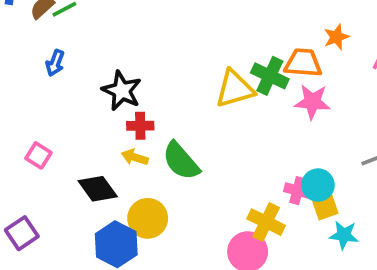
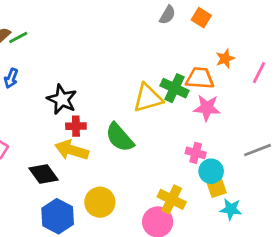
yellow arrow: (135, 157) -> (72, 150), size x1.6
green semicircle: (181, 161) -> (120, 137), moved
pink cross: (298, 191) -> (196, 153), moved
yellow circle: (148, 218) -> (100, 202), moved

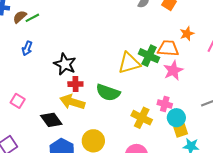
pink star: (207, 108) -> (173, 70), turned -30
green semicircle: (120, 137) -> (108, 92), turned -30
yellow cross: (172, 199) -> (142, 118), moved

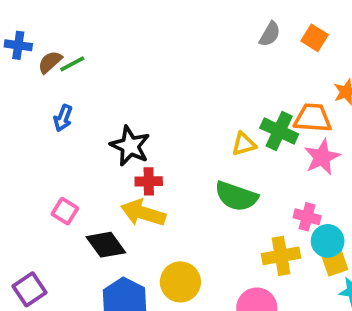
yellow triangle: (129, 63) -> (244, 144), size x0.6
green semicircle: (108, 92) -> (236, 196), moved
pink square: (18, 101) -> (65, 211), moved
yellow cross: (142, 118) -> (281, 256), moved, turned -36

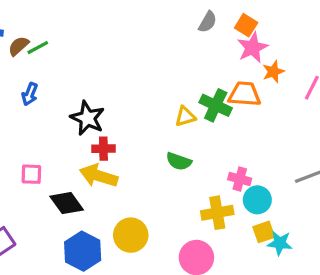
pink star: (322, 157) -> (253, 48), moved
green semicircle: (236, 196) -> (179, 161), size x0.7
pink square: (65, 211) -> (31, 174), turned -30
yellow square: (335, 263) -> (264, 232), moved

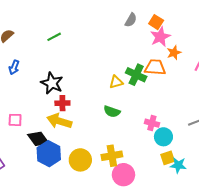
green line: (38, 48) -> (54, 37), moved
yellow cross: (217, 213) -> (112, 156), moved
blue hexagon: (83, 251) -> (49, 154), moved

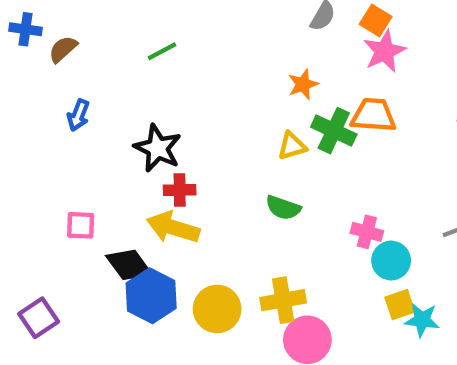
orange star: (174, 53) -> (303, 84), moved

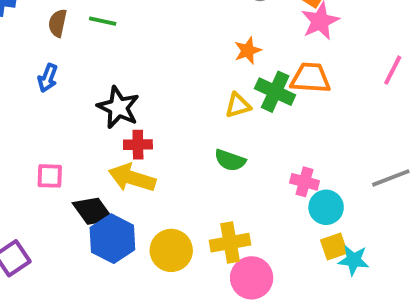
brown semicircle: (63, 49) -> (58, 23), moved, turned -36
green line: (162, 51) -> (103, 21), moved, turned 40

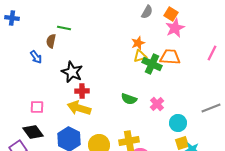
brown semicircle: (58, 23) -> (51, 41), moved
blue arrow: (48, 78) -> (36, 57), turned -56
yellow triangle: (238, 105) -> (140, 56), moved
pink cross: (305, 182) -> (157, 104), moved, turned 32
black diamond: (93, 211) -> (33, 132), moved

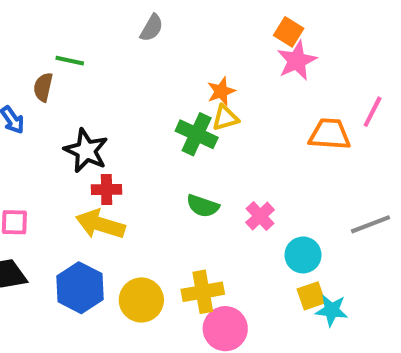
gray semicircle: (147, 12) -> (152, 28), moved
orange trapezoid: (170, 57) -> (330, 134), moved
green cross: (152, 64) -> (197, 134), moved

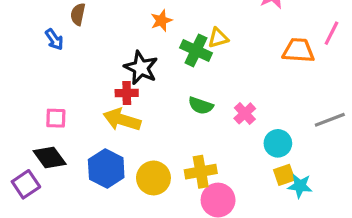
orange star: (221, 91) -> (161, 21), moved
black star: (86, 151) -> (141, 68), moved

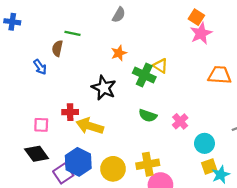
yellow triangle: (218, 38) -> (160, 66), turned 49
red cross: (127, 93) -> (70, 112), moved
purple square: (26, 184) -> (63, 173), moved
cyan star: (300, 186) -> (221, 175), turned -30

